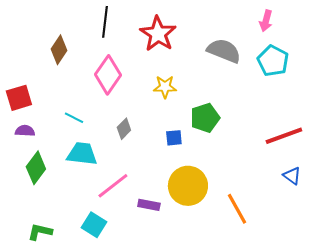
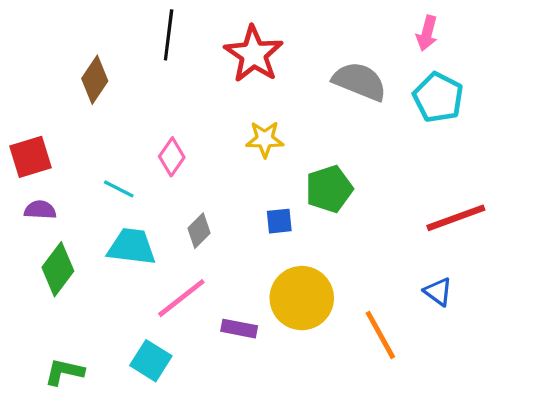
pink diamond: (108, 75) -> (172, 157), moved, size x0.6
gray diamond: (124, 129) -> (199, 231), moved
blue triangle: (292, 176) -> (438, 292), moved

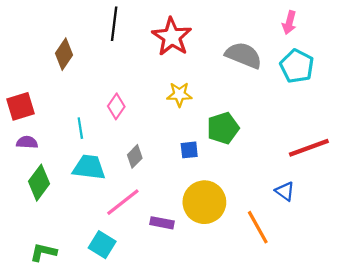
cyan line: (119, 189) -> (80, 128), turned 54
blue triangle: (438, 292) -> (285, 191), moved

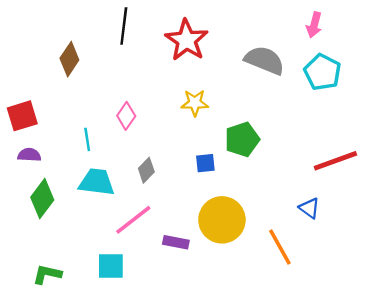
cyan square: (102, 245) -> (111, 266), turned -32

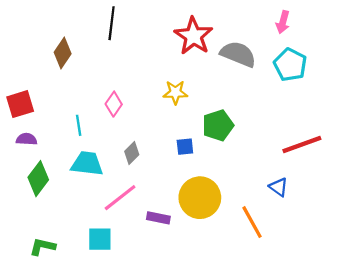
red star: (186, 40) -> (193, 36), moved

